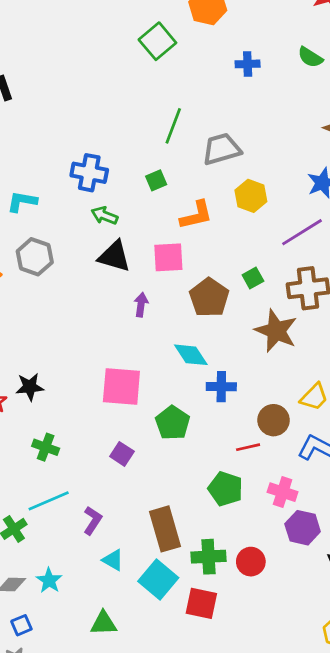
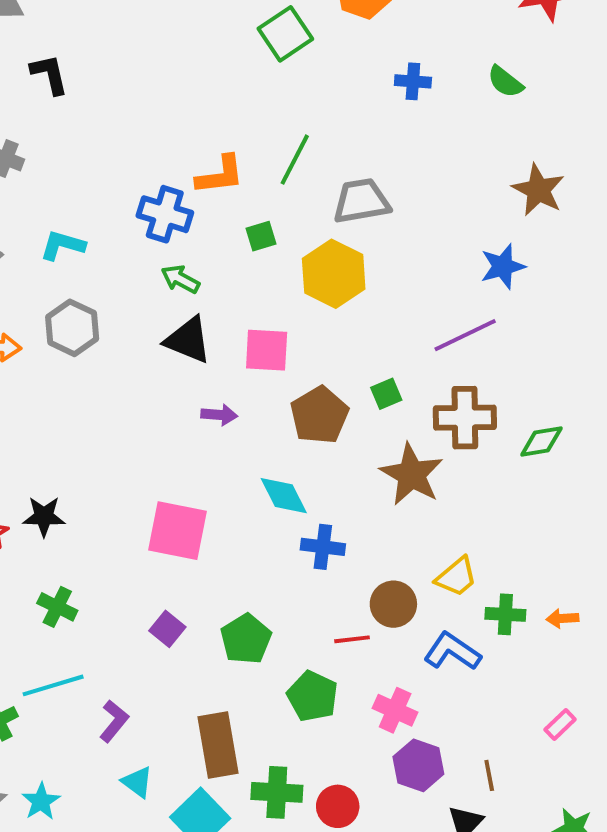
yellow hexagon: (251, 196) -> (334, 274), moved, size x1.4
orange L-shape: (196, 215) -> (220, 175), moved
purple arrow: (141, 305) -> (219, 415), turned 80
green pentagon: (173, 423) -> (246, 639), moved

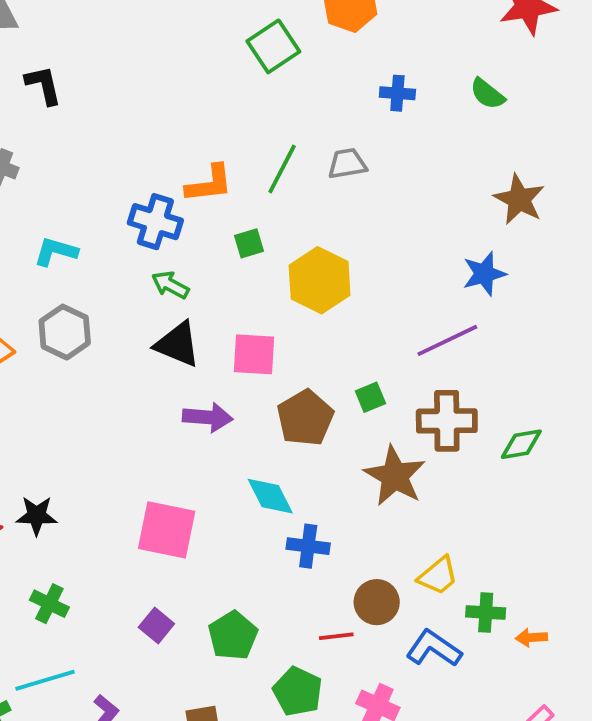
gray trapezoid: (361, 201) -> (347, 164), moved, size x0.7
purple arrow: (219, 415) -> (208, 417), size x1.4
orange arrow: (562, 618) -> (531, 638), moved

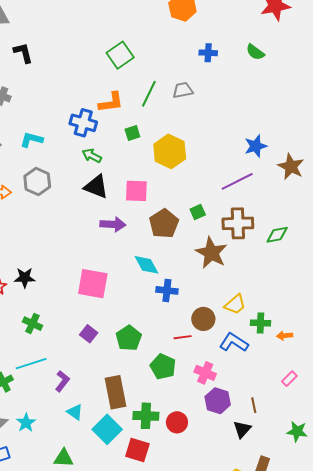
green square: (273, 46) -> (120, 55), moved
brown star: (519, 199) -> (291, 167), moved

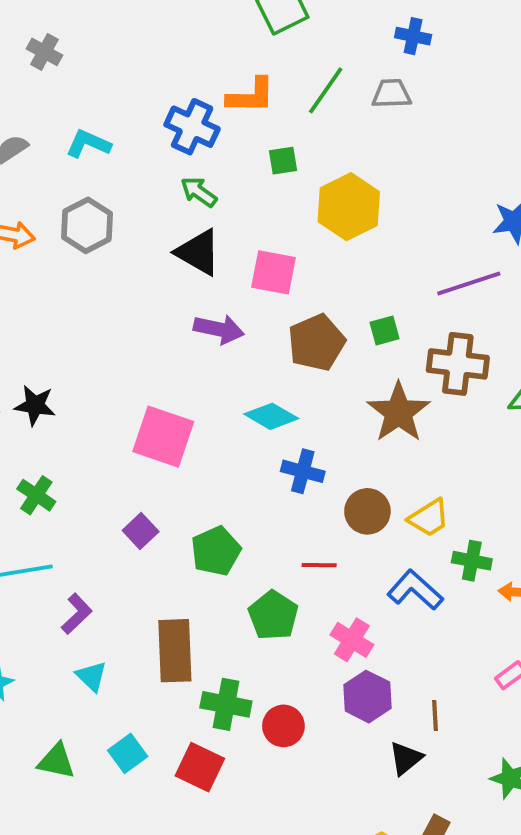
blue cross: (208, 53) -> (413, 36), moved
cyan diamond: (146, 265) -> (271, 416), turned -40
brown circle: (203, 319) -> (367, 511), moved
cyan square: (107, 429) -> (128, 753), moved, size x0.7

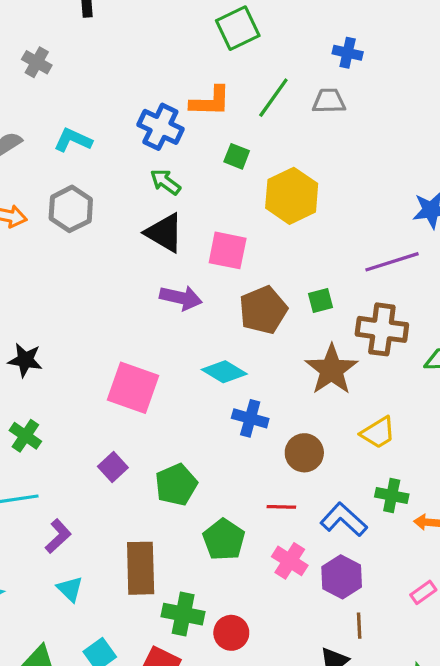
green square: (283, 161) -> (237, 156), turned 30
yellow trapezoid: (429, 518) -> (378, 433), moved
red line: (319, 565) -> (281, 507), moved
purple hexagon: (367, 697) -> (342, 577), moved

